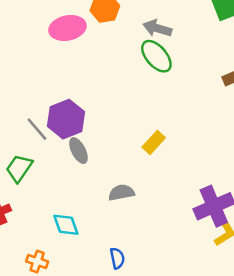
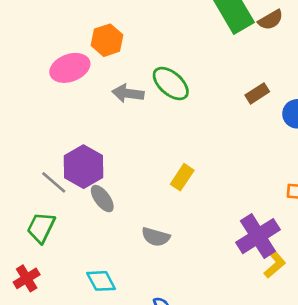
gray arrow: (157, 28) -> (128, 93), moved
gray semicircle: (121, 193) -> (156, 237), turned -145

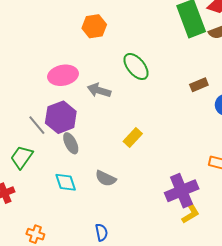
pink ellipse: (70, 68) -> (63, 75), moved
gray arrow: (128, 93) -> (99, 90), moved
cyan diamond: (101, 281) -> (66, 182), moved

